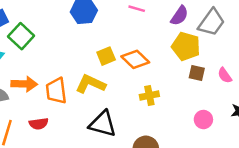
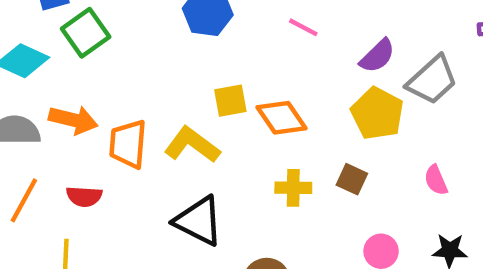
brown square: (197, 73) -> (352, 179), moved

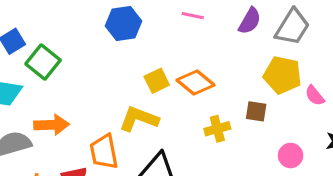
yellow pentagon: (377, 113) -> (282, 75), moved
orange trapezoid: (128, 144) -> (104, 152), moved

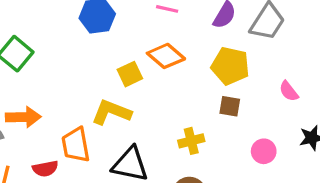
yellow pentagon: (282, 75) -> (230, 66), moved
orange diamond: (195, 83) -> (166, 56), moved
yellow cross: (217, 129) -> (191, 141), moved

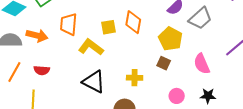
orange diamond: (166, 56) -> (133, 22), turned 45
pink semicircle: (289, 91) -> (202, 64), size x1.5
orange trapezoid: (76, 145) -> (69, 24), moved

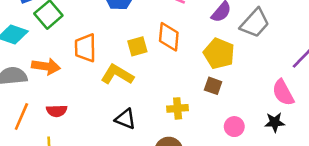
pink semicircle: (202, 64) -> (283, 93), moved
black triangle: (94, 82) -> (125, 119), size x0.7

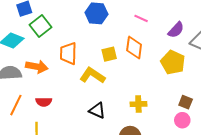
brown square: (213, 86) -> (186, 102), moved

